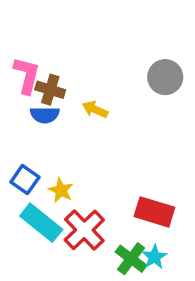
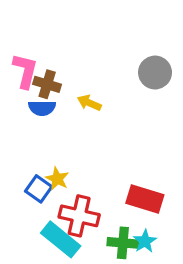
blue square: (25, 180) -> (39, 189), moved
cyan rectangle: (41, 223) -> (61, 239), moved
red cross: (84, 230) -> (79, 216), turned -33
green cross: (131, 259) -> (123, 243), turned -32

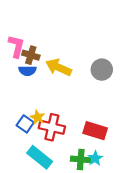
gray circle: (155, 73) -> (102, 70), moved
yellow arrow: (89, 103) -> (59, 67), size x1.6
red cross: (79, 216) -> (52, 127), moved

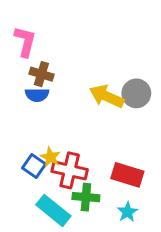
pink L-shape: (16, 46) -> (25, 41), moved
yellow arrow: (59, 67) -> (107, 96), moved
green cross: (81, 159) -> (86, 197), moved

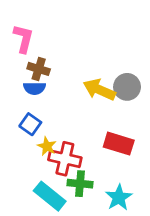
blue square: (34, 166) -> (30, 124), moved
red rectangle: (127, 175) -> (119, 144), moved
cyan star: (127, 212) -> (119, 197), size x1.4

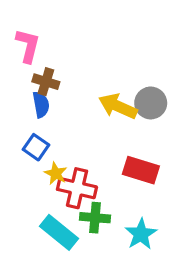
blue semicircle: (34, 88) -> (41, 105), turned -100

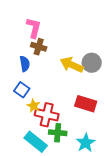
pink L-shape: (28, 46) -> (34, 28), moved
brown cross: (46, 82) -> (39, 47), moved

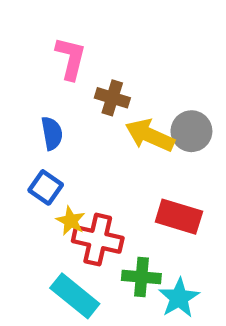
brown cross: (39, 47) -> (112, 98), moved
green cross: (58, 133) -> (141, 277), moved

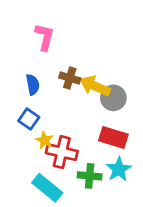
brown cross: (112, 98) -> (70, 78), moved
gray circle: (191, 131) -> (113, 98), moved
cyan star: (179, 298) -> (119, 169), moved

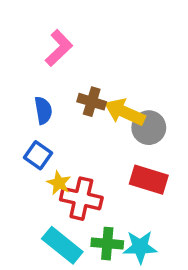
pink L-shape: (45, 37) -> (59, 48), turned 32
cyan star: (119, 169) -> (140, 247), moved, turned 30
green cross: (90, 176) -> (107, 244), moved

